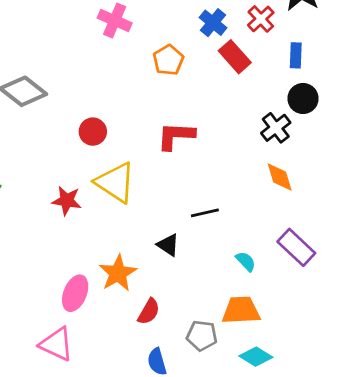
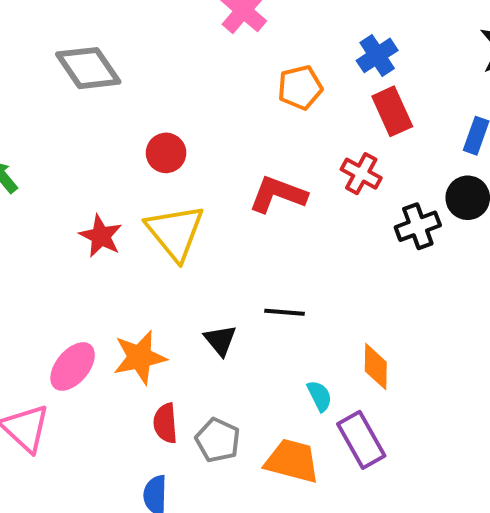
red cross: (261, 19) -> (361, 174), moved, turned -36
orange diamond: (280, 177) -> (376, 367), moved
purple rectangle: (296, 247) -> (361, 440), moved
red semicircle: (149, 312) -> (165, 423), turned 128
gray pentagon: (202, 336) -> (218, 440), moved

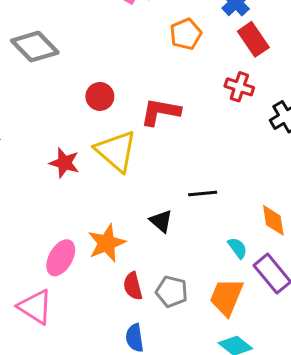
red L-shape: (278, 194) -> (160, 112), moved
orange trapezoid: (292, 461) -> (226, 297), turned -72

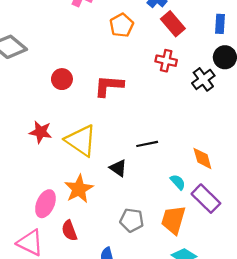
yellow triangle: (116, 151) -> (81, 140), moved
red semicircle: (133, 286) -> (69, 231), moved

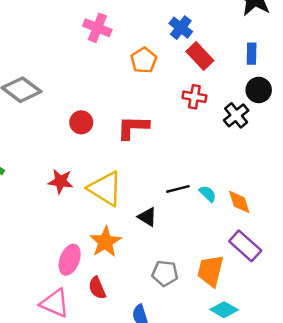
cyan semicircle: (178, 182) -> (208, 194), moved

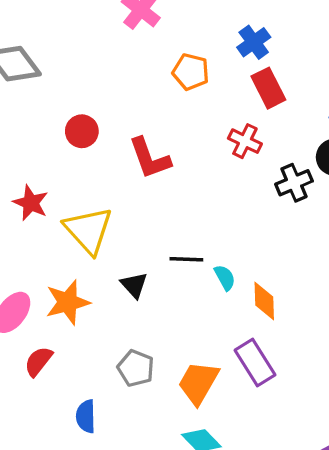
orange pentagon: (144, 60) -> (191, 72), turned 30
red L-shape: (133, 127) -> (150, 158), turned -128
red semicircle: (97, 288) -> (38, 361), turned 45

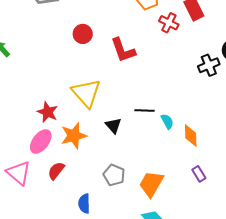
red cross: (245, 141) -> (169, 23), moved
red star: (31, 203) -> (48, 112), moved
purple rectangle: (255, 363) -> (199, 174), moved, size x0.6

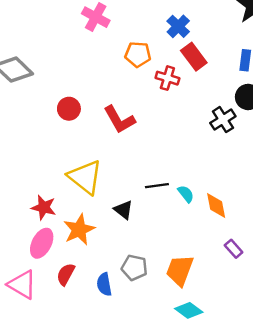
blue semicircle: (84, 204) -> (104, 284), moved

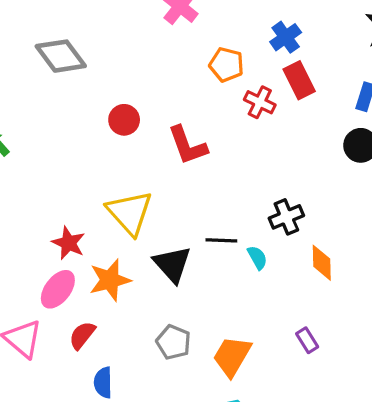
black cross: (223, 120) -> (286, 217), moved
orange diamond: (216, 206) -> (322, 263), moved
black triangle: (123, 210) -> (172, 264), size x1.5
blue semicircle: (104, 284) -> (103, 382), moved

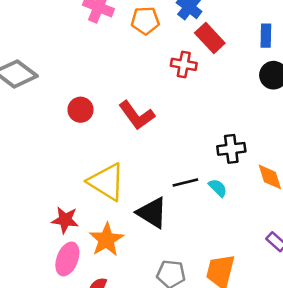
orange pentagon: (226, 65) -> (145, 21), moved
black cross: (286, 217) -> (231, 149), turned 32

